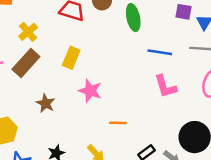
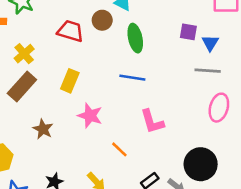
blue line: (160, 52) -> (132, 78), moved
pink L-shape: (165, 86) -> (152, 122), moved
orange line: (118, 123) -> (119, 149), turned 42

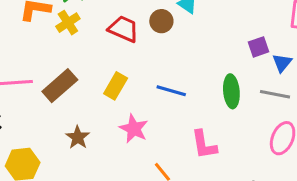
purple square: (188, 32) -> (258, 47), turned -36
green ellipse: (135, 38) -> (231, 91), moved
yellow cross: (24, 54) -> (68, 23), moved
blue line: (132, 78) -> (171, 91), moved

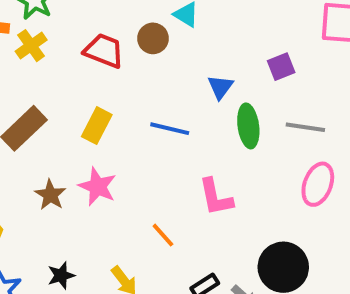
blue triangle: (282, 63) -> (220, 87), moved
pink star: (134, 129) -> (97, 187), moved

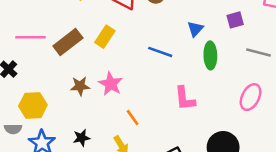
yellow rectangle: (97, 126) -> (105, 37), moved
gray line: (305, 127) -> (259, 52), moved
brown star: (50, 195) -> (80, 86), turned 30
orange line: (163, 235) -> (133, 117), moved

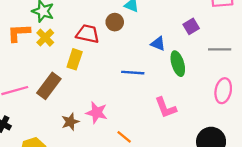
blue triangle: (195, 29) -> (158, 44), turned -35
yellow rectangle: (105, 37) -> (75, 59), moved

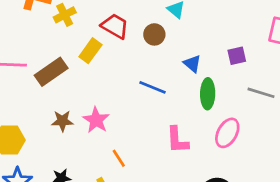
brown circle: (115, 22) -> (154, 34), moved
pink ellipse: (223, 91) -> (227, 133), moved

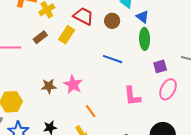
purple square: (237, 56) -> (160, 66), moved
blue triangle: (192, 64) -> (143, 17), moved
brown rectangle: (51, 72) -> (40, 37), moved, size x0.6
green ellipse: (208, 94) -> (145, 39), moved

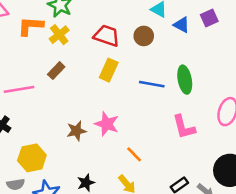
yellow rectangle: (67, 35) -> (109, 70), moved
green ellipse: (145, 39) -> (185, 80), moved
purple square: (160, 66) -> (209, 18), moved

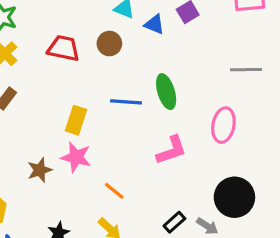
yellow rectangle: (109, 70) -> (76, 120), moved
pink L-shape: (184, 127) -> (172, 150), turned -88

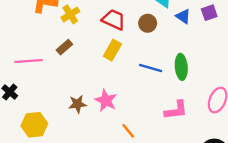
yellow rectangle: (76, 120) -> (112, 50), moved

